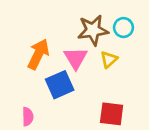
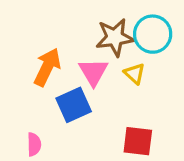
cyan circle: (123, 28) -> (153, 34), size x1.5
yellow triangle: (109, 59) -> (135, 74), turned -36

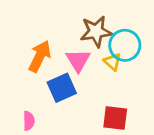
cyan circle: (153, 34) -> (125, 45), moved

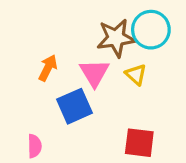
cyan circle: (125, 45) -> (151, 30), moved
orange arrow: (40, 56) -> (48, 68), size x0.7

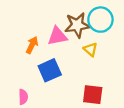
pink triangle: (94, 73) -> (57, 36), moved, turned 50

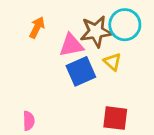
orange arrow: (32, 45) -> (37, 27), moved
blue square: (50, 70) -> (81, 71), moved

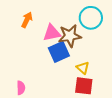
brown star: (96, 32) -> (70, 36), moved
yellow triangle: (112, 62) -> (83, 68), moved

